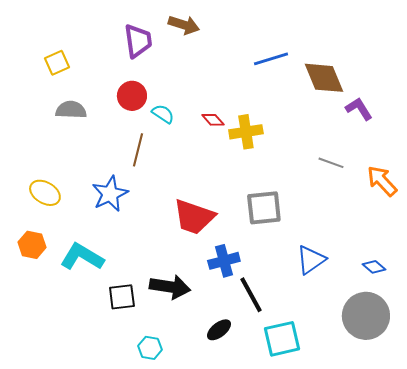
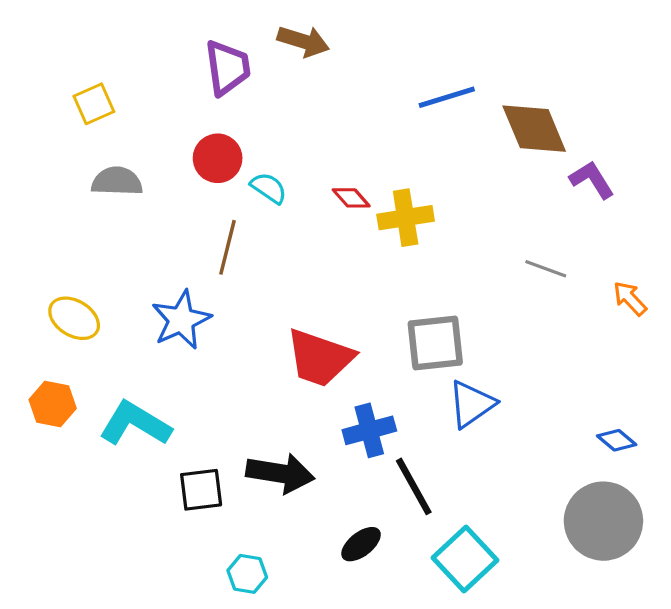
orange arrow: (382, 181) -> (630, 298), size x0.7
blue triangle: (311, 260) -> (472, 404), moved
cyan square: (282, 339) -> (465, 559), turned -30

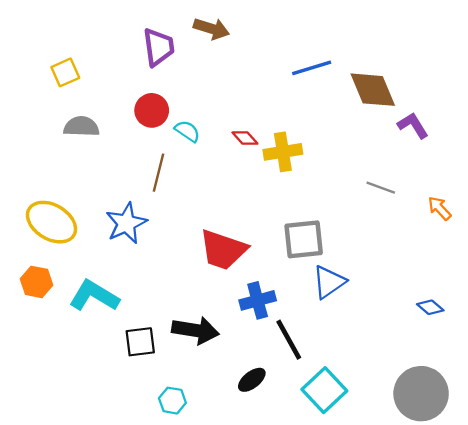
yellow ellipse: (74, 318) -> (51, 222), size x1.4
gray circle: (603, 521) -> (421, 394), moved

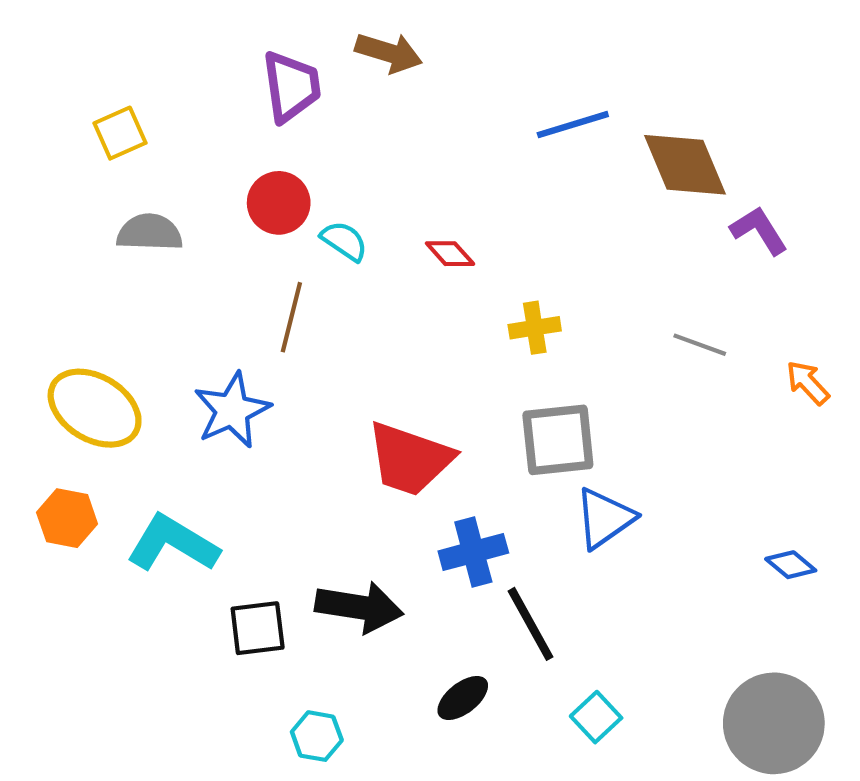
yellow cross: (283, 152) -> (535, 328), moved, size x0.7
cyan square: (324, 390) -> (596, 717), size x0.6

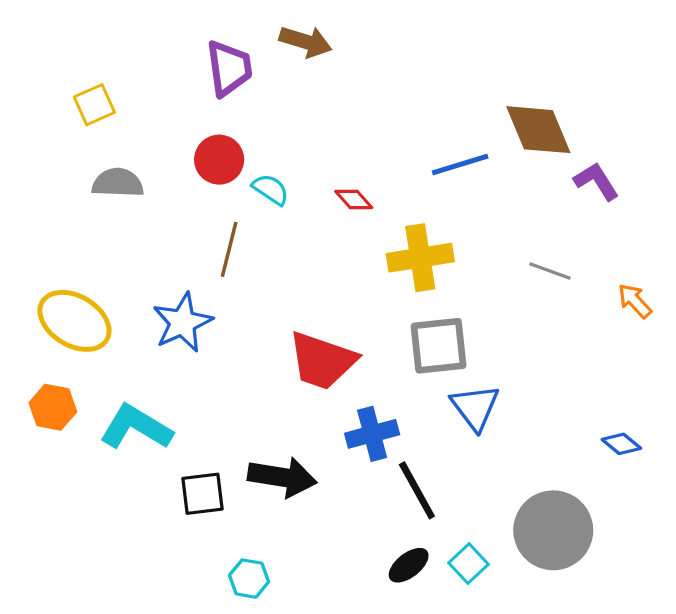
blue line: (573, 125) -> (460, 165), moved
yellow cross: (535, 328) -> (420, 258), size x1.6
blue triangle: (605, 518) -> (475, 407), turned -32
black ellipse: (463, 698) -> (409, 565), moved
gray circle: (774, 723) -> (553, 530), moved

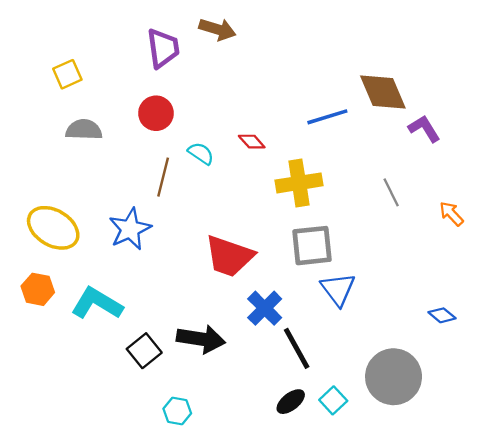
cyan semicircle: (271, 190) -> (201, 153), moved
gray line: (550, 271) -> (391, 192), turned 44
blue cross: (372, 434) -> (265, 308), turned -30
black square: (202, 494) -> (144, 351), turned -32

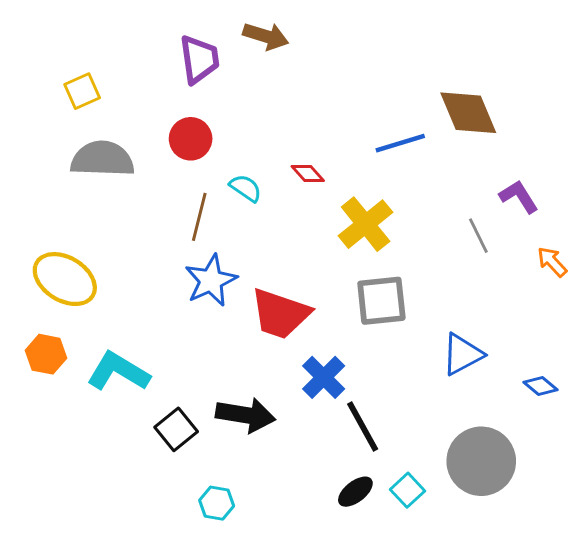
purple L-shape: (424, 129) -> (519, 197), moved
gray semicircle: (84, 130) -> (102, 159), size x1.4
yellow cross: (299, 183) -> (366, 224), turned -30
blue star: (130, 229) -> (211, 280), moved
blue triangle: (338, 289) -> (462, 354), moved, turned 39

